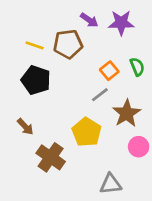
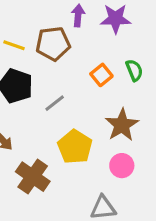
purple arrow: (89, 20) -> (78, 16), turned -120
gray line: (100, 95) -> (55, 103), moved
pink circle: (139, 147) -> (122, 166), moved

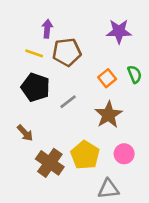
purple arrow: (78, 16) -> (47, 29), moved
brown star: (122, 125) -> (108, 115), moved
yellow pentagon: (75, 147) -> (85, 155), moved

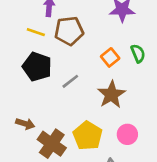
brown arrow: (25, 133) -> (25, 124), moved, turned -30

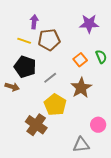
brown arrow: (25, 124) -> (12, 87), moved
pink circle: (127, 134) -> (98, 125), moved
yellow pentagon: (88, 136) -> (55, 105), moved

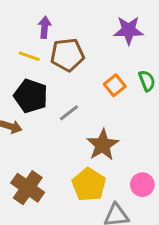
brown star: (81, 88) -> (103, 145), moved
yellow pentagon: (55, 105) -> (89, 185), moved
brown cross: (36, 125) -> (28, 188), moved

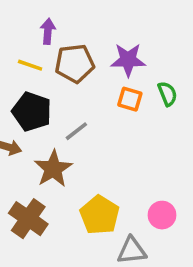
purple star: (129, 30) -> (128, 60), moved
orange square: (115, 85) -> (130, 99), turned -35
brown star: (103, 145) -> (53, 169), moved

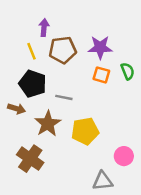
yellow line: (30, 65) -> (31, 51), turned 49
gray line: (76, 131) -> (64, 97), turned 49
yellow pentagon: (100, 215) -> (85, 131), moved, turned 30

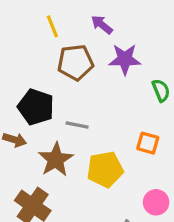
purple arrow: (44, 27) -> (102, 25), moved, turned -56
yellow line: (31, 51) -> (52, 26), moved
orange square: (101, 75) -> (148, 143), moved

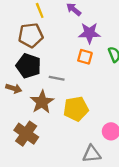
brown pentagon: (75, 62) -> (31, 35), moved
orange square: (148, 143) -> (85, 57), moved

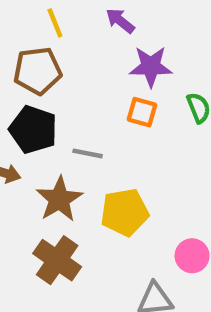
brown cross: (26, 134) -> (57, 260), moved

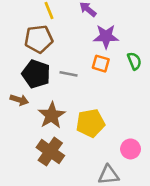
gray line: (88, 153) -> (68, 74), moved

